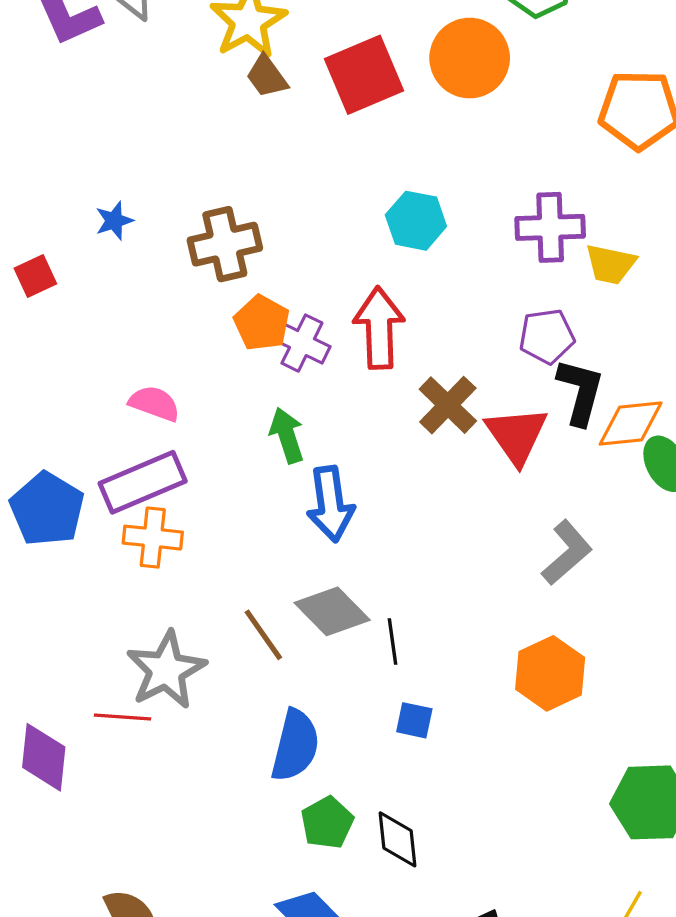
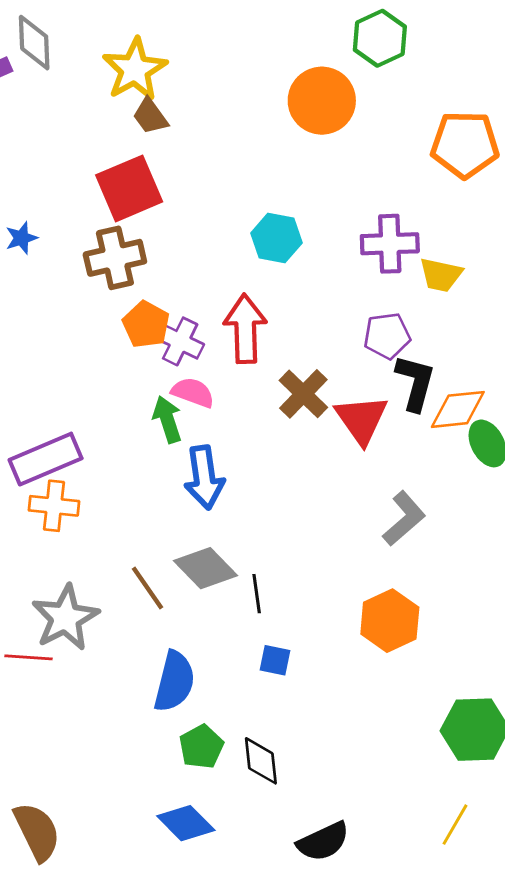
red square: (364, 75) -> (129, 188), moved
pink semicircle: (154, 403) -> (193, 392), moved

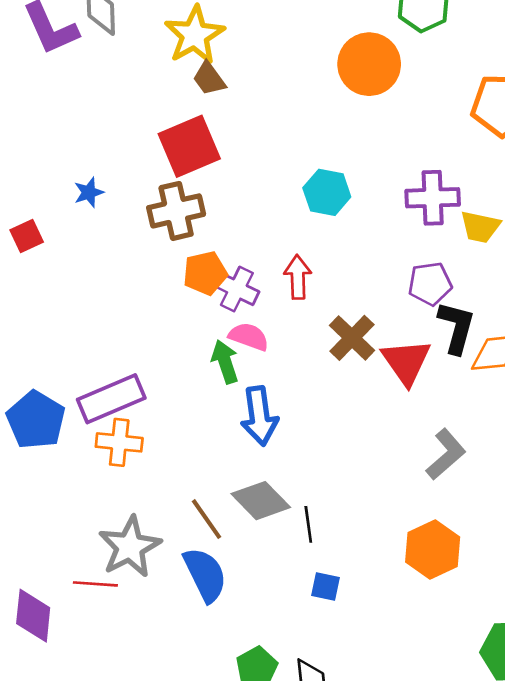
orange pentagon: (146, 324) -> (205, 273), turned 30
red arrow: (245, 329) -> (298, 277), size x0.7
blue semicircle: (174, 681) -> (205, 575), moved, turned -40

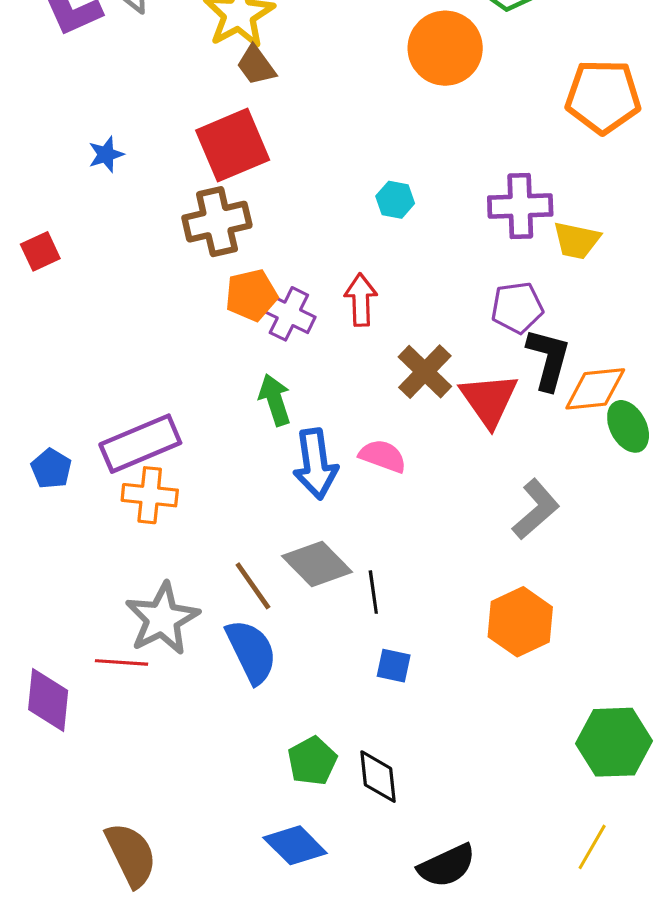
blue star: (89, 192) -> (106, 154), moved
cyan hexagon: (327, 192) -> (395, 200), size x0.7
pink semicircle: (249, 337) -> (383, 456), moved
blue pentagon: (36, 420) -> (51, 469), size x0.6

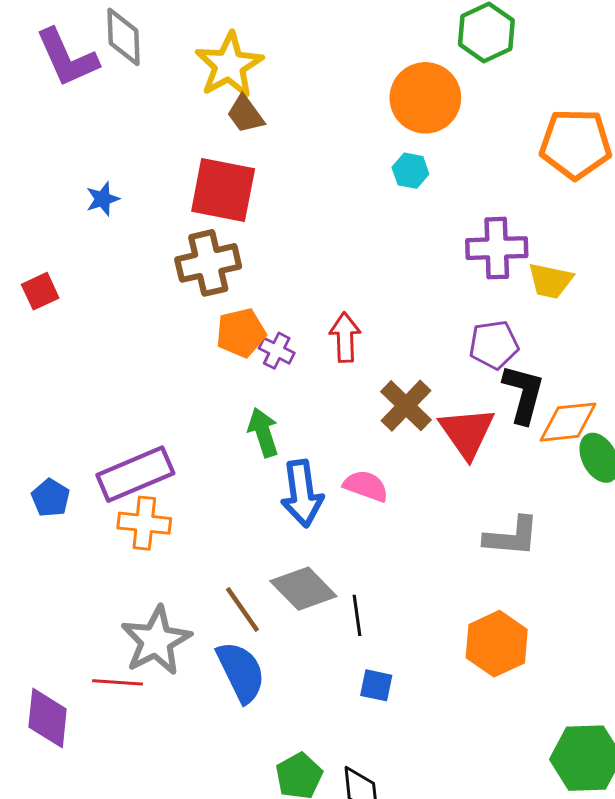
red square: (233, 145) -> (223, 190), turned 34
cyan hexagon: (395, 200) -> (410, 171), moved
purple cross: (289, 314) -> (277, 351), size x0.7
gray L-shape: (536, 509) -> (512, 537), turned 46

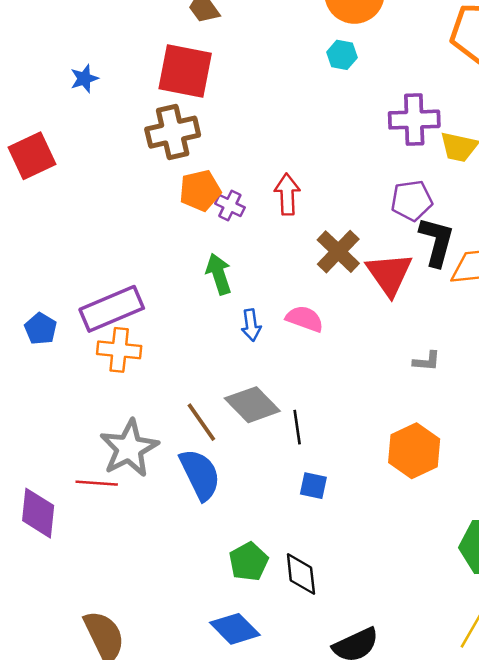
red square: (40, 291) -> (32, 156), size x1.5
blue arrow: (302, 493) -> (251, 325), size x0.6
gray L-shape: (512, 537) -> (427, 361), size x0.6

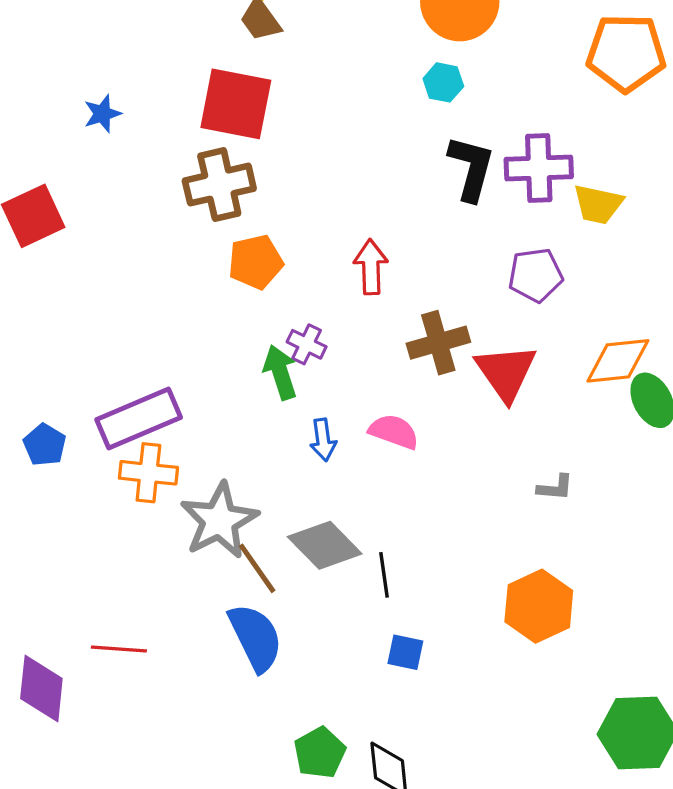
purple cross: (230, 206) -> (307, 344), moved
black L-shape: (437, 242) -> (471, 168), moved
brown cross: (338, 252) -> (438, 343), turned 30
gray star: (129, 448) -> (219, 521), moved

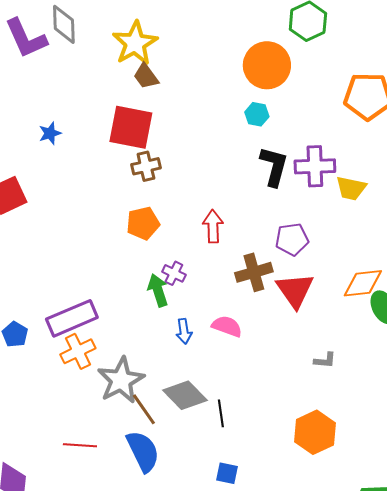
brown cross: (219, 185) -> (146, 166), moved, size x0.7
purple pentagon: (536, 275) -> (292, 239), moved
orange cross: (148, 473) -> (78, 351), turned -32
red line: (119, 649) -> (80, 445), moved
blue square: (405, 652) -> (227, 473), moved

